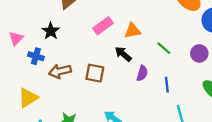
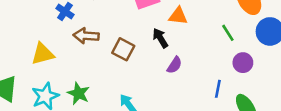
green line: (164, 48) -> (228, 33), moved
blue line: (167, 85) -> (218, 89), moved

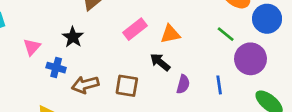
purple circle: (243, 63) -> (250, 59), size x1.5
blue line: (218, 89) -> (219, 85), moved

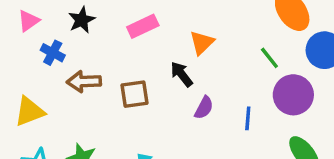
pink rectangle: (135, 29) -> (143, 26), moved
orange triangle: (170, 34) -> (202, 43), turned -45
brown square: (127, 86) -> (134, 94), turned -30

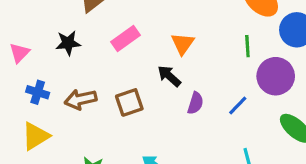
black star: (82, 20) -> (68, 43), turned 30
blue cross: (53, 53) -> (38, 92), moved
green line: (269, 58) -> (247, 46), turned 45
blue line: (248, 118) -> (238, 105), turned 50

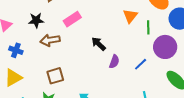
orange triangle: (183, 44) -> (130, 16), moved
brown arrow: (81, 99) -> (50, 40), moved
brown square: (129, 102) -> (55, 76), moved

